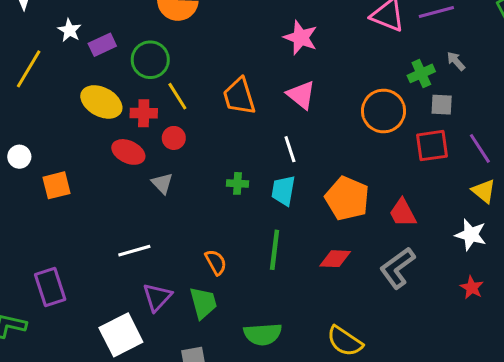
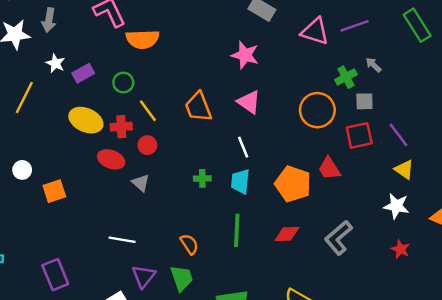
green circle: (150, 60) -> (123, 83), size x0.7
red trapezoid: (403, 213) -> (329, 168), moved
white line: (134, 251) -> (122, 240), turned 30

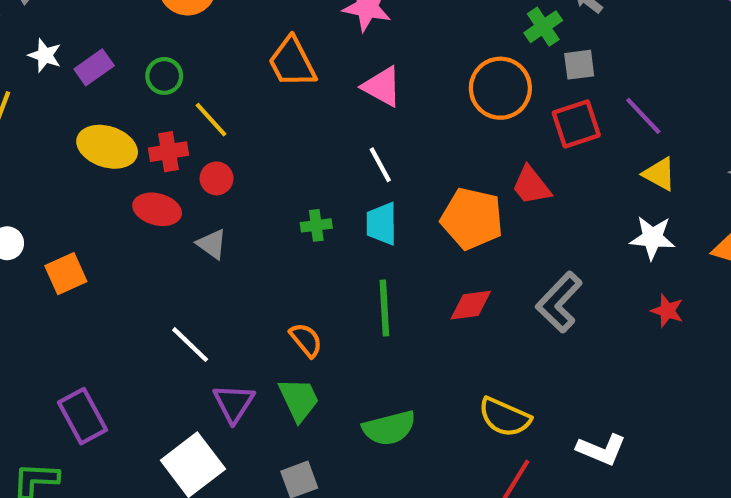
orange trapezoid: (198, 107) -> (292, 62), moved
white line: (122, 240) -> (190, 345), turned 40

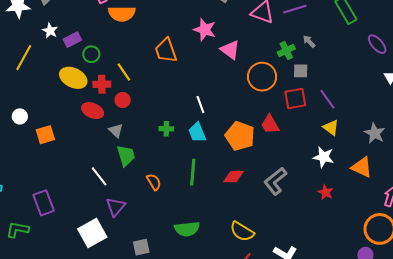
green circle: (164, 76) -> (91, 54), moved
pink triangle: (382, 87) -> (230, 50), moved
cyan trapezoid: (382, 224) -> (197, 132), turned -30
green trapezoid: (299, 399) -> (126, 155), moved

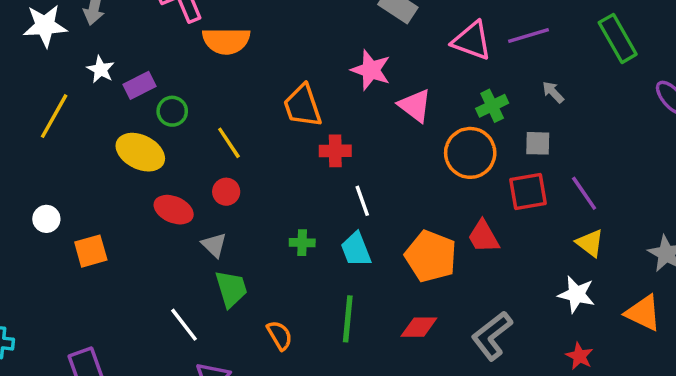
green cross: (286, 51) -> (492, 106), moved
red cross: (102, 84) -> (335, 151), moved

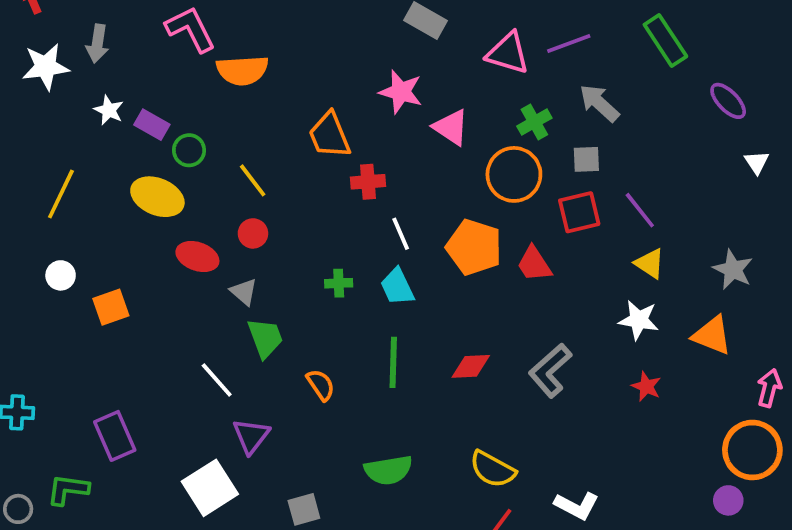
purple rectangle: (140, 85) -> (152, 125), turned 60
gray arrow: (553, 92) -> (599, 103), size x1.6
yellow line: (54, 116) -> (61, 194), moved
orange pentagon: (431, 256) -> (474, 247), moved

